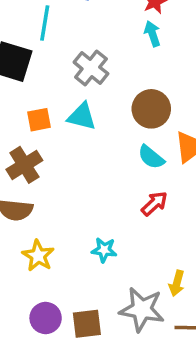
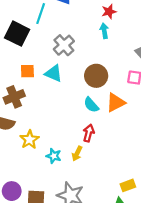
red arrow: (154, 204) -> (89, 133), turned -42
yellow star: (38, 256) -> (29, 140), moved
yellow arrow: (177, 283) -> (77, 153), moved

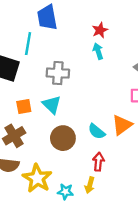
gray cross: (64, 45) -> (58, 73), turned -36
cyan triangle: (54, 73) -> (52, 105), turned 30
brown circle: (96, 76) -> (63, 138), moved
yellow star: (29, 140) -> (37, 178), size x1.4

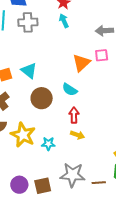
gray cross: (58, 73) -> (28, 22), moved
orange triangle: (122, 125) -> (81, 63), moved
yellow arrow: (90, 185) -> (77, 135), moved, turned -80

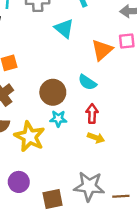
cyan triangle: (29, 71) -> (64, 28), moved
cyan star: (48, 144) -> (58, 119), moved
purple circle: (19, 185) -> (19, 182), moved

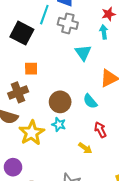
red arrow: (92, 114) -> (100, 130), moved, turned -42

